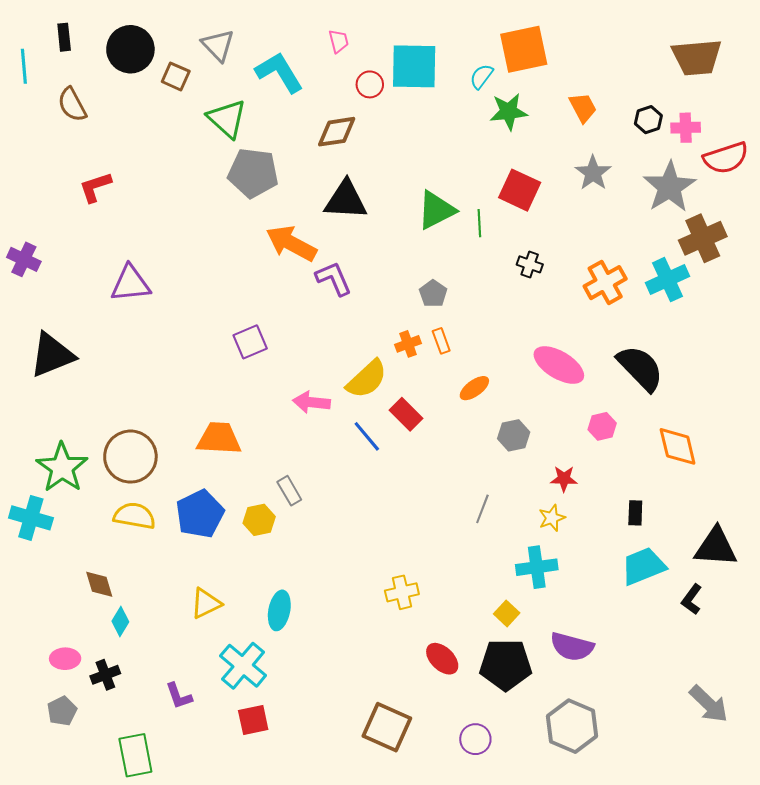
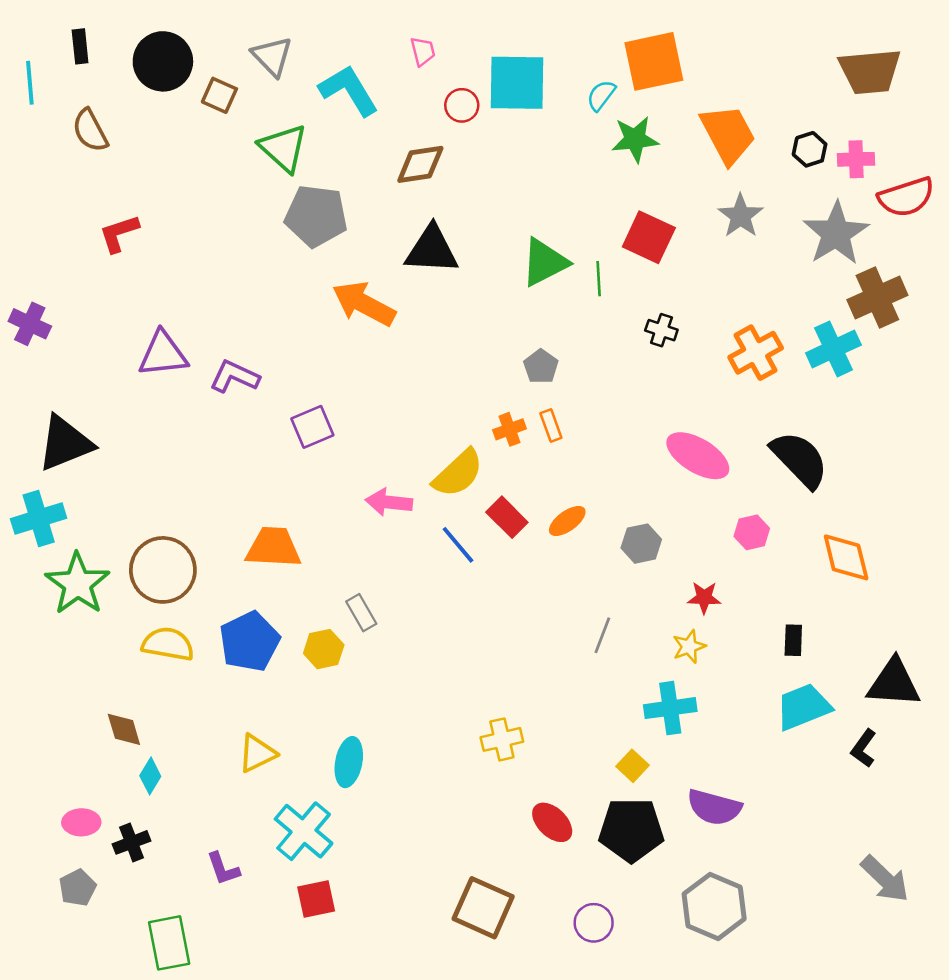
orange trapezoid: (583, 108) -> (728, 134), size x1.6
purple L-shape: (334, 279) -> (234, 377), moved, turned -42
orange ellipse: (474, 388) -> (567, 521), moved
cyan cross: (31, 518) -> (39, 518), moved, turned -33

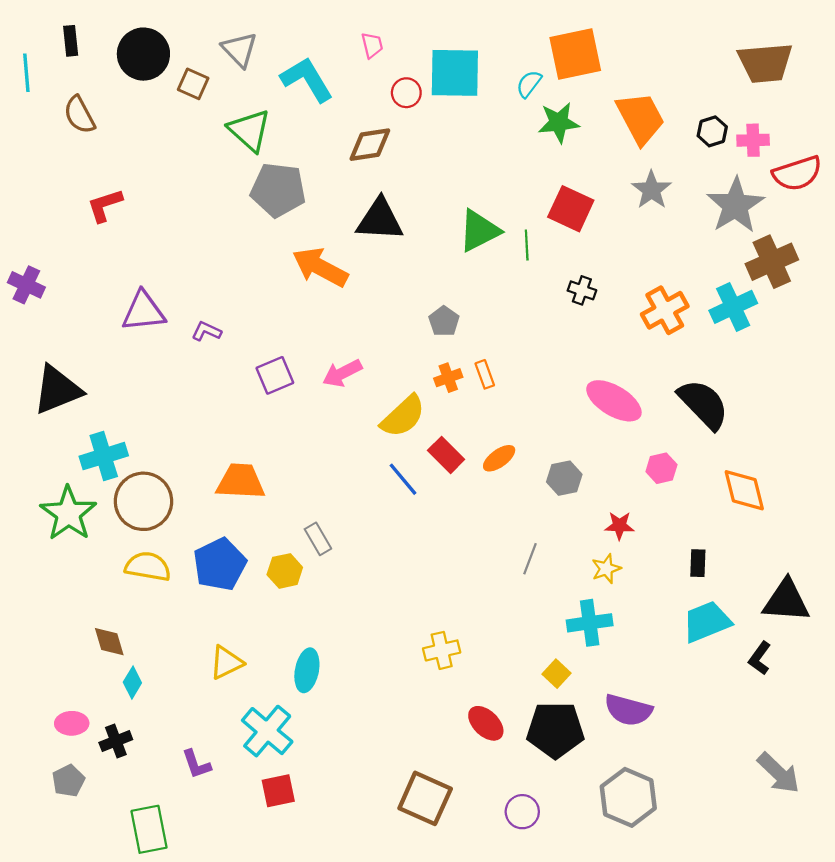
gray pentagon: (541, 367) -> (444, 321), moved
purple L-shape: (234, 377) -> (206, 331), size x0.7
pink arrow: (389, 502) -> (342, 373), moved, turned -33
cyan cross: (39, 518) -> (104, 456), moved

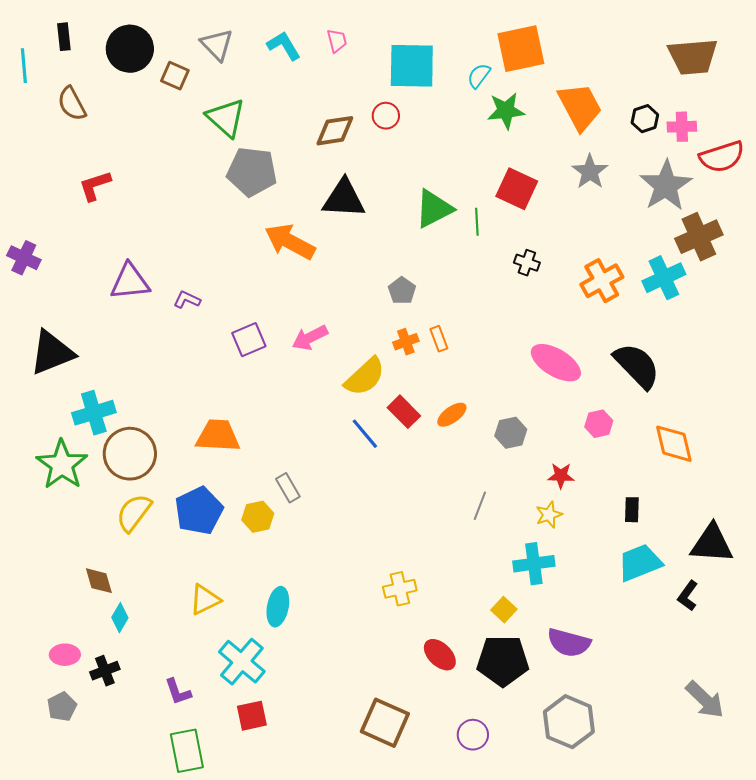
cyan L-shape: (307, 79) -> (284, 46), moved, size x0.7
red circle: (406, 93) -> (386, 116), moved
yellow semicircle: (148, 566) -> (134, 513), turned -63
green rectangle: (149, 829) -> (187, 751), moved

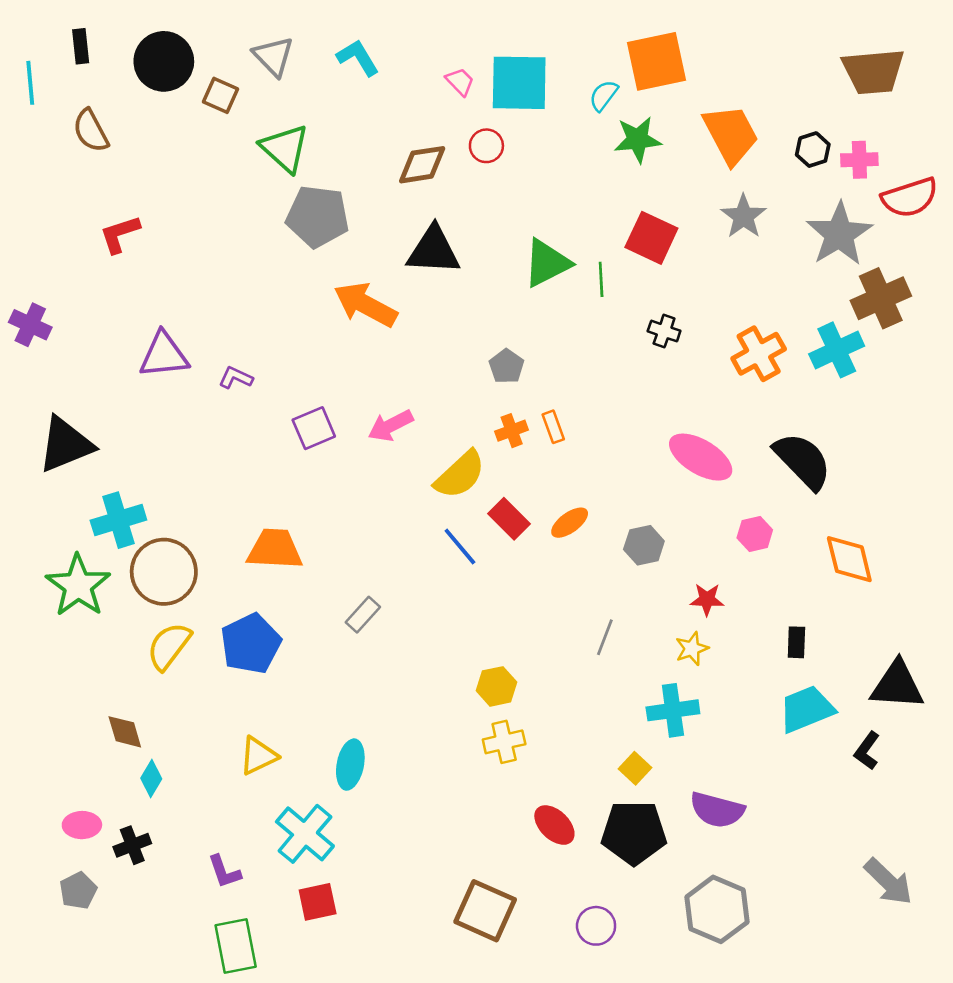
pink trapezoid: (337, 41) -> (460, 82), moved, turned -30
gray rectangle: (288, 488) -> (363, 615), turned 72
yellow hexagon: (258, 517) -> (496, 686), moved

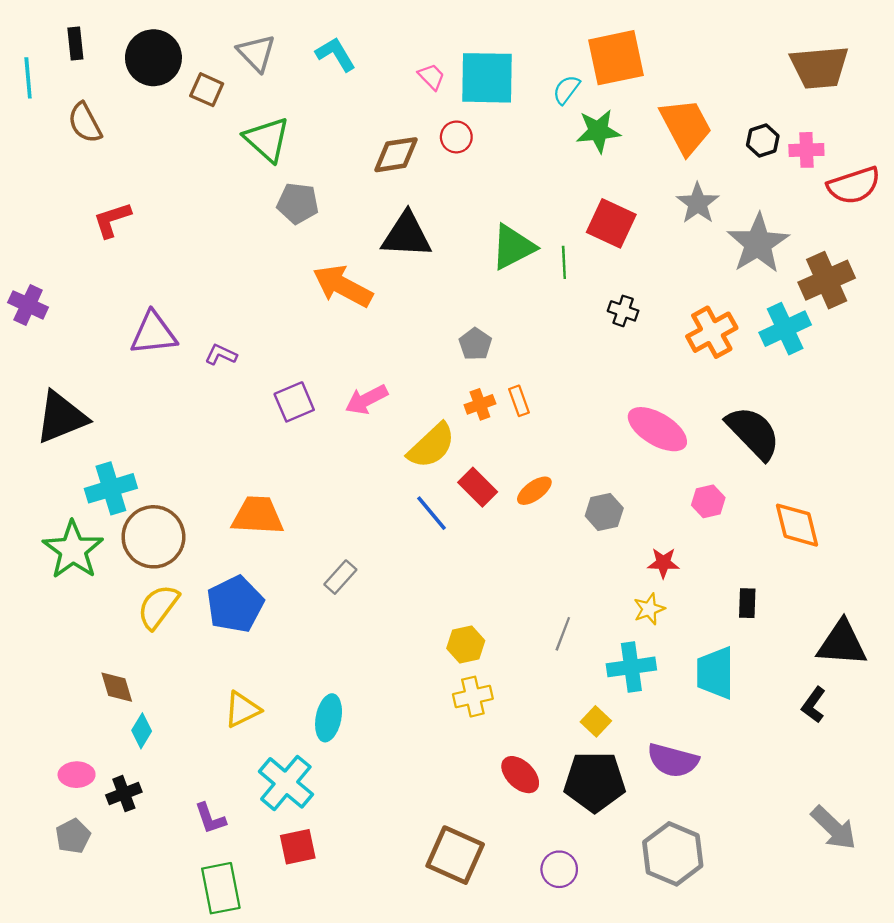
gray pentagon: (318, 216) -> (298, 203), size x0.7
gray star: (839, 234) -> (758, 243), moved
gray line: (605, 637) -> (563, 634), moved
cyan trapezoid: (806, 709) -> (715, 673), moved, turned -68

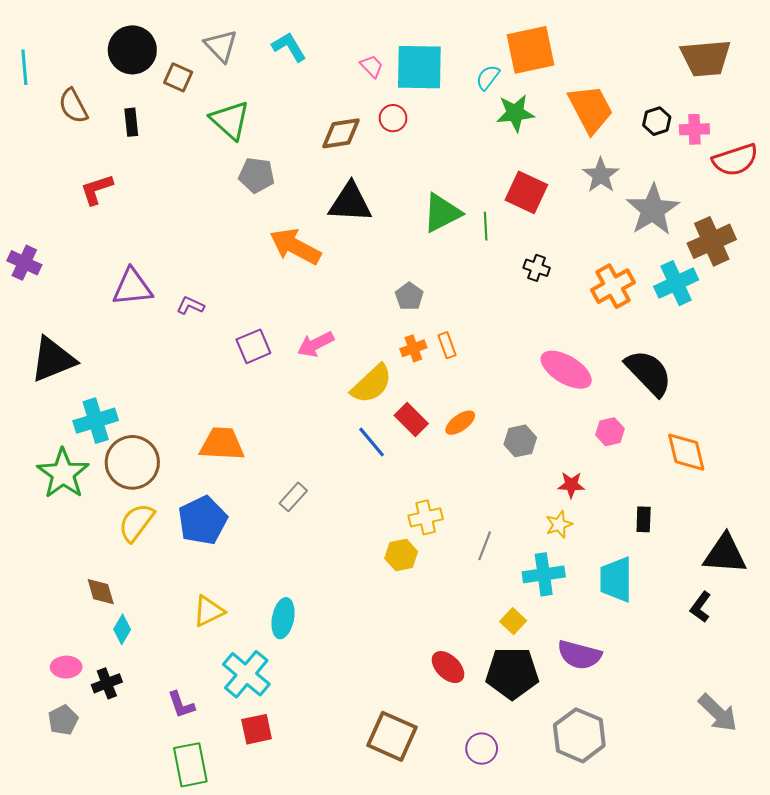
black rectangle: (75, 44) -> (131, 122), moved
yellow cross: (473, 697) -> (426, 517), moved

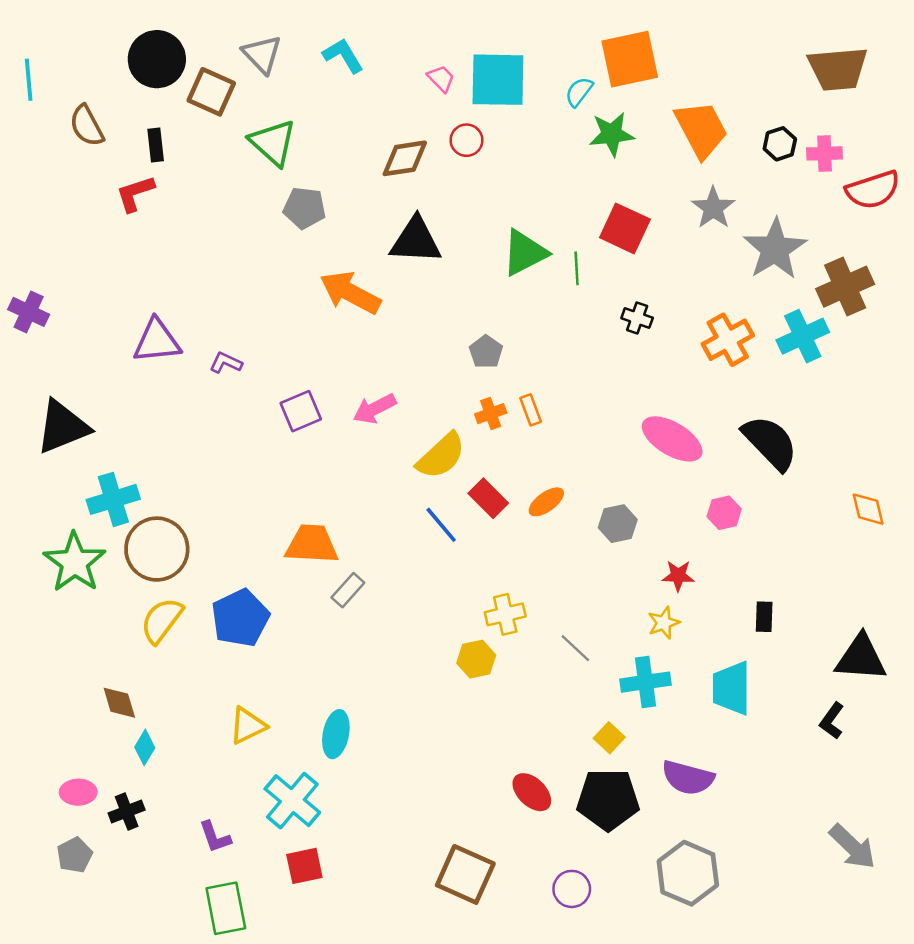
brown square: (178, 77) -> (211, 92), size x1.4
red L-shape: (97, 189) -> (135, 193), moved
orange trapezoid: (222, 444) -> (312, 544), moved
orange diamond: (686, 452) -> (868, 509), moved, size x0.7
gray line: (485, 546) -> (575, 648), turned -68

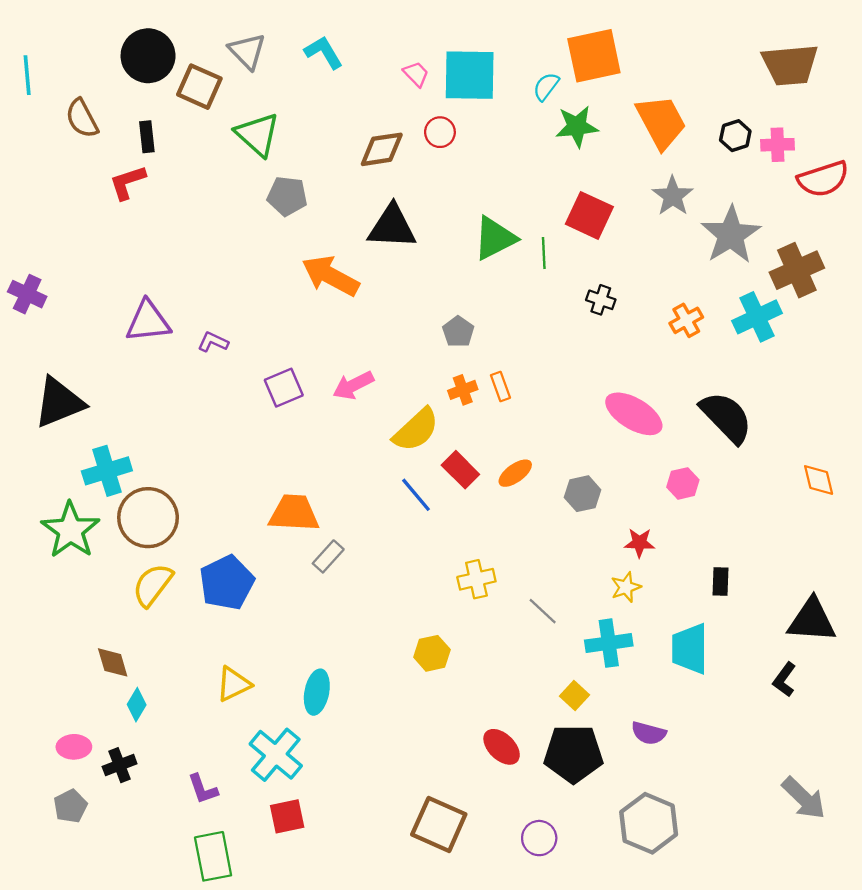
orange cross: (728, 340) -> (686, 320), size x0.7
yellow hexagon: (476, 659) -> (432, 653), moved
purple semicircle: (688, 778) -> (649, 733), size x0.7

